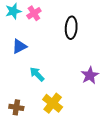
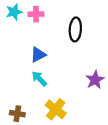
pink cross: (34, 13) -> (36, 14), turned 32
blue triangle: (19, 46) -> (38, 55), moved

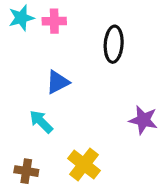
cyan arrow: (39, 79) -> (41, 122), moved
purple star: (95, 80) -> (143, 120), turned -30

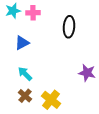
blue triangle: (58, 82) -> (22, 43), moved
brown cross: (26, 171) -> (25, 96), moved, turned 32

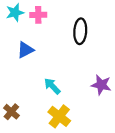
cyan arrow: (25, 74) -> (52, 86), moved
brown cross: (25, 96) -> (11, 112), moved

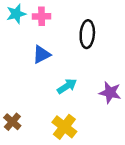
blue triangle: (25, 50) -> (42, 54), moved
cyan arrow: (52, 86) -> (67, 86), moved, turned 102

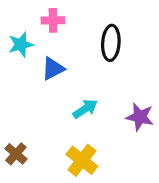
cyan star: (16, 14) -> (21, 44), moved

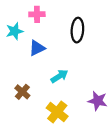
purple star: (140, 117) -> (98, 101), moved
brown cross: (16, 154) -> (22, 92), moved

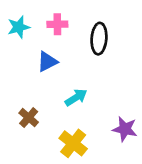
pink cross: (37, 14) -> (57, 24), moved
cyan star: (15, 31) -> (19, 27), moved

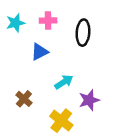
purple star: (125, 129) -> (89, 100), moved, turned -30

